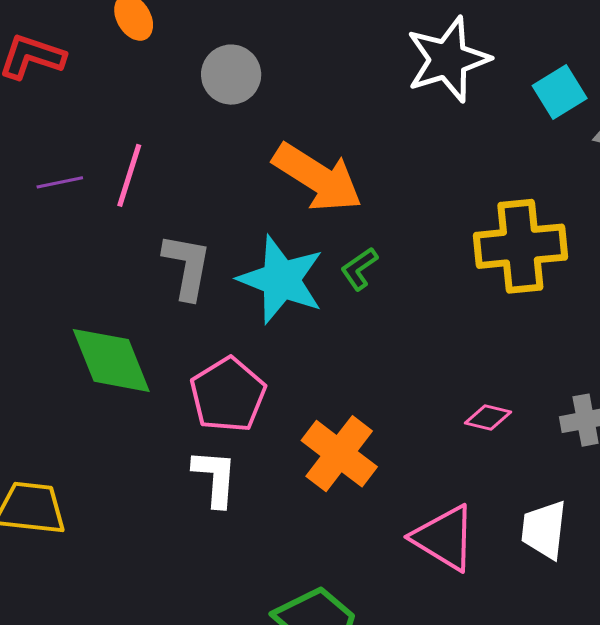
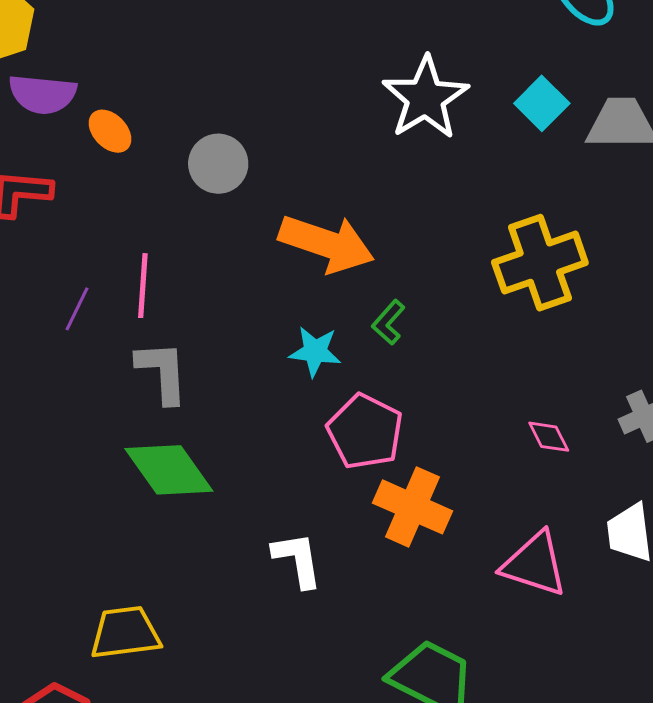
purple line: (60, 182) -> (77, 309), turned -39
gray L-shape: (187, 266) -> (162, 372), moved
cyan star: (281, 280) -> (315, 351), size x0.6
pink pentagon: (228, 395) -> (365, 432), moved
pink diamond: (488, 417) -> (549, 437), turned 63

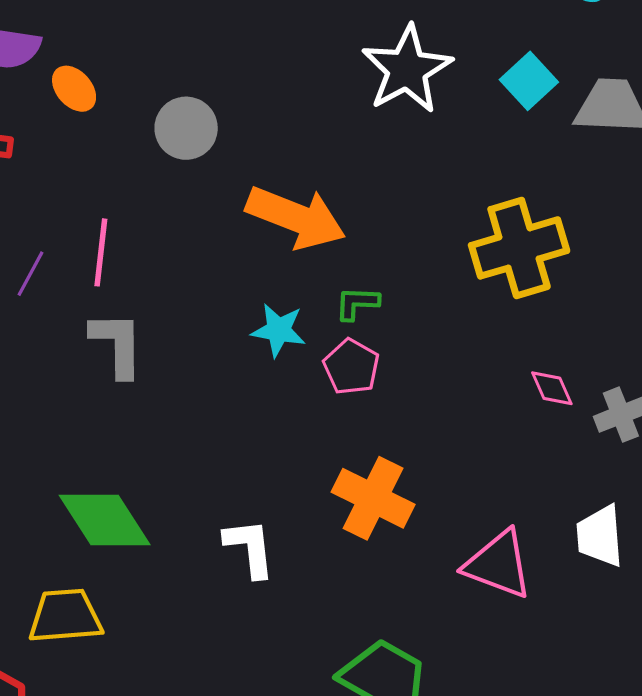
green L-shape: (388, 322) -> (357, 303), turned 48
pink pentagon: (365, 432) -> (351, 367), moved, size x0.7
pink diamond: (549, 437) -> (552, 388), moved
green diamond: (169, 470) -> (105, 520), moved

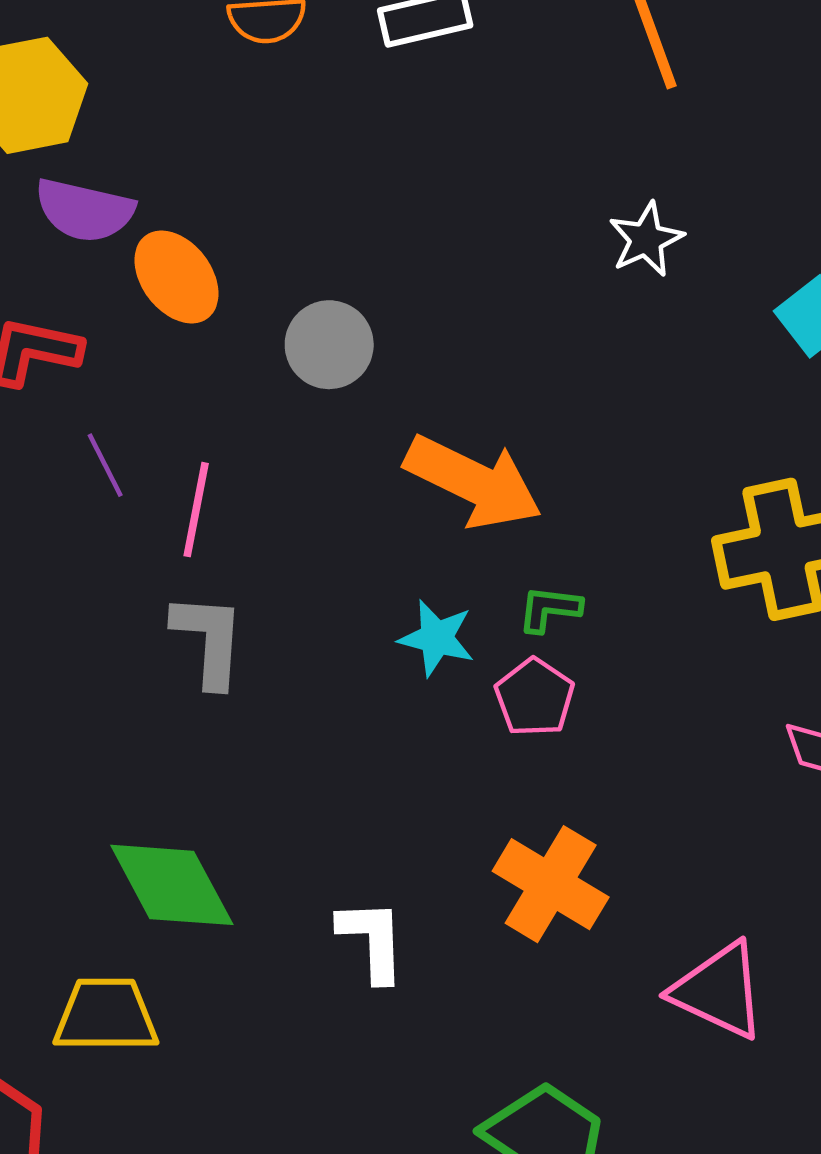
white star: (407, 69) -> (646, 239), moved, size x0.6
orange ellipse: (74, 89) -> (176, 277), size x1.4
purple line: (31, 274) -> (105, 465), moved, turned -60

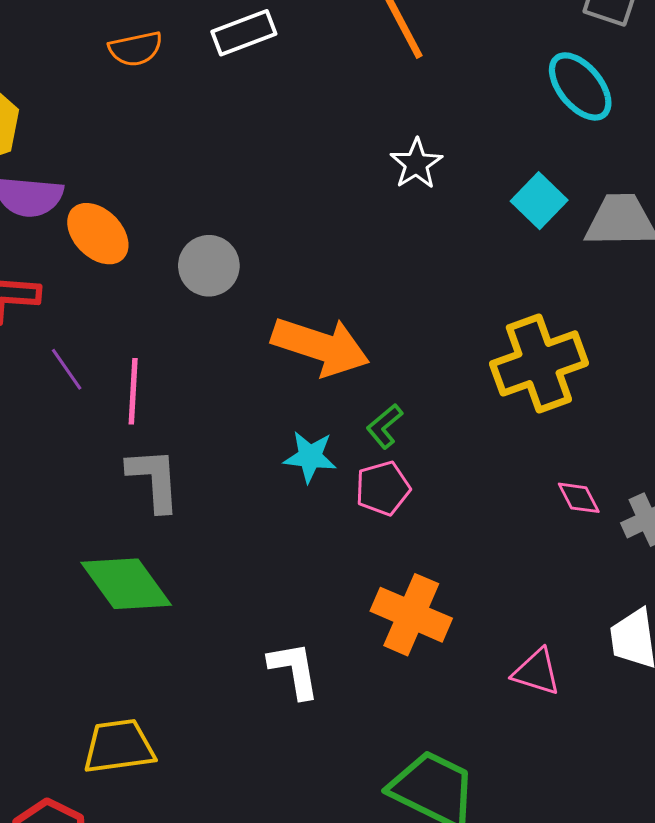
green L-shape: (549, 609) -> (385, 426), turned -39
pink pentagon: (535, 697) -> (383, 488), turned 30
green diamond: (172, 885) -> (126, 584), moved
pink triangle: (719, 991) -> (537, 672), size x0.7

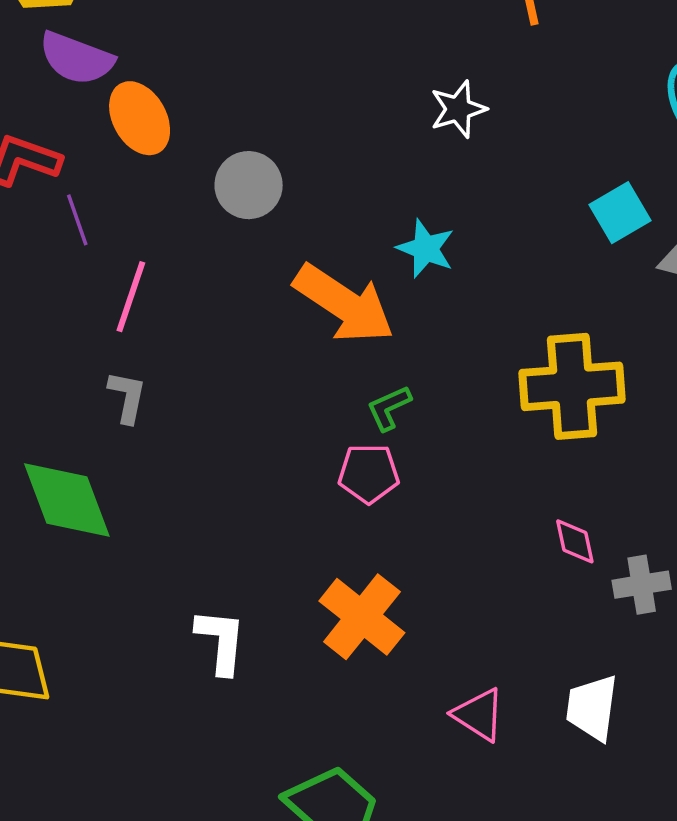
white star: (416, 164) -> (458, 109), moved
purple line: (67, 369) -> (77, 220), moved
cyan star: (310, 457) -> (426, 249), moved
gray L-shape: (154, 479) -> (127, 397), size x0.7

